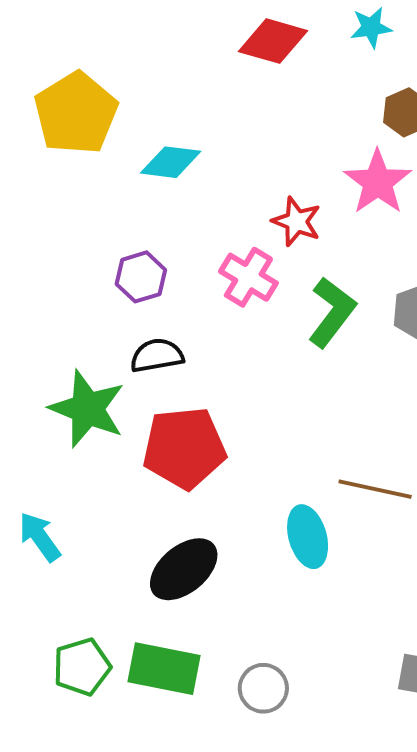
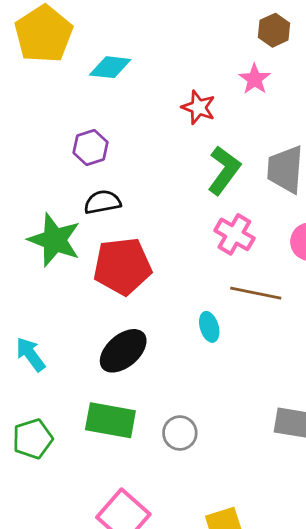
pink star: (378, 182) -> (255, 79), size x0.7
pink cross: (248, 277) -> (234, 234), moved
cyan arrow: (40, 537) -> (30, 354), moved
cyan ellipse: (308, 537) -> (209, 327), size x0.7
green pentagon: (82, 667) -> (33, 439), moved

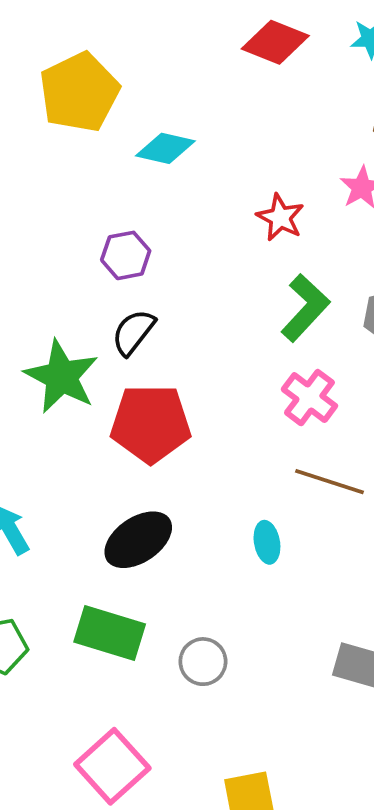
black semicircle: (102, 202) -> (133, 332), turned -48
cyan ellipse: (209, 327) -> (267, 542), moved

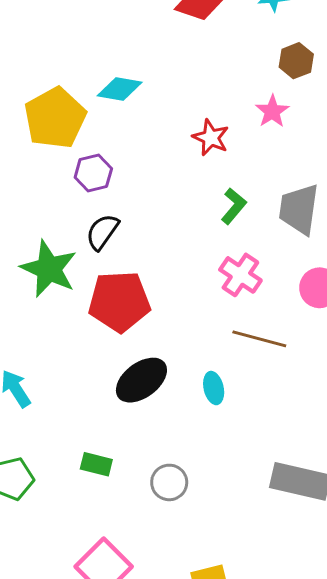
yellow pentagon: (79, 92) -> (55, 118), moved
green L-shape: (305, 308) -> (234, 206), size x0.7
black ellipse: (138, 540) -> (141, 380), moved
green rectangle: (110, 633) -> (96, 464), size x0.6

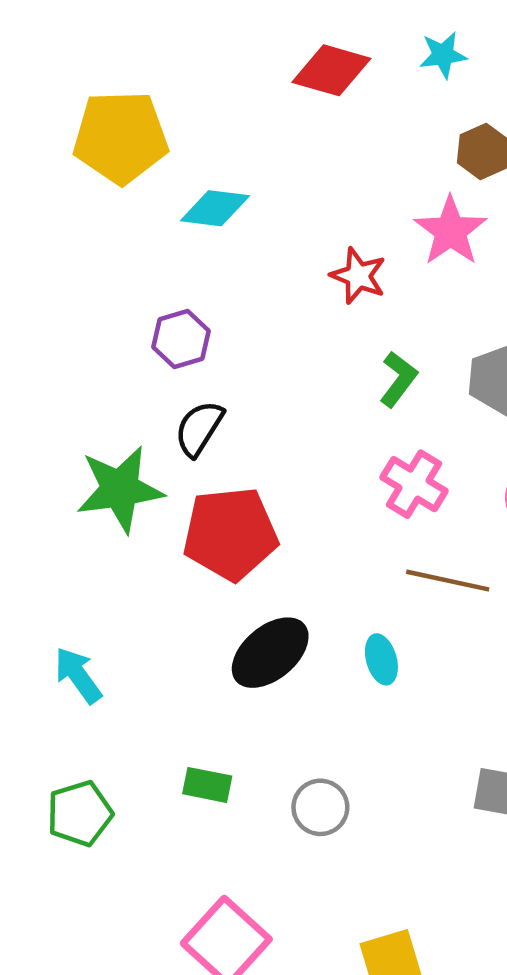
pink star: (272, 111) -> (451, 231), size x1.4
yellow pentagon: (55, 118) -> (121, 137), moved, turned 30
green star: (49, 269) -> (120, 489), turned -30

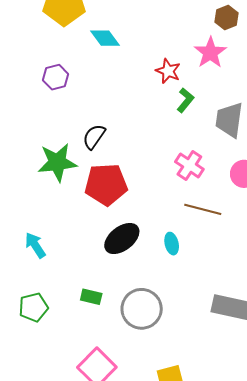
cyan diamond: (215, 208) -> (105, 38), turned 44
purple hexagon: (181, 339) -> (56, 77), moved
green L-shape: (398, 379) -> (185, 100), moved
gray circle: (320, 807) -> (142, 309), size x1.6

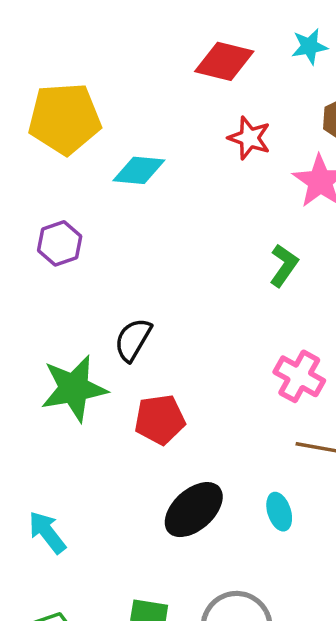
cyan diamond: (105, 38) -> (139, 170), turned -44
red star: (168, 71) -> (249, 138), moved
red pentagon: (106, 184) -> (160, 420), size x0.7

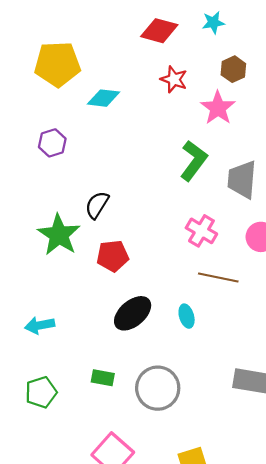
green L-shape: (284, 266) -> (194, 161), size x1.5
green star: (74, 388) -> (59, 235), turned -30
cyan arrow: (47, 532) -> (40, 325), turned -64

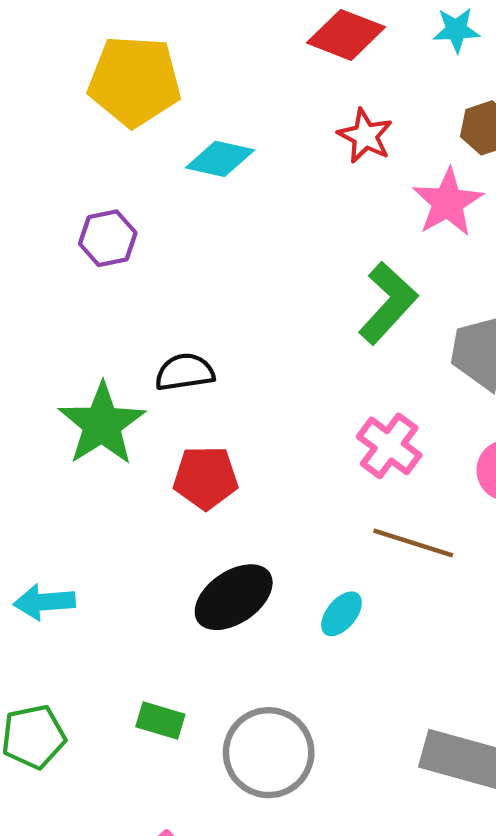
black semicircle: (97, 205) -> (185, 372), turned 44
cyan ellipse: (187, 316) -> (341, 614), turned 50

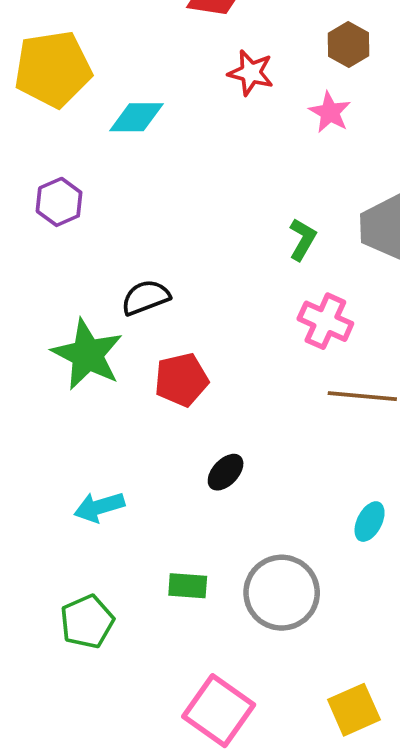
pink star: (448, 202) -> (330, 112), size x0.7
green L-shape: (388, 303) -> (302, 239), moved, size x0.6
black ellipse: (234, 597) -> (226, 472), size x0.6
cyan arrow: (44, 602) -> (99, 507), moved
cyan ellipse: (341, 614) -> (370, 522), moved

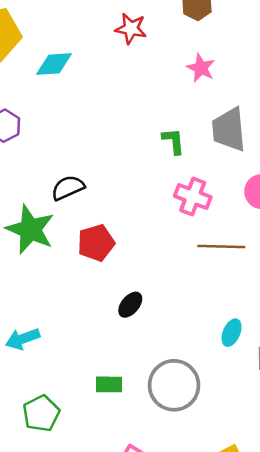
pink star: (330, 112) -> (201, 68), moved
green L-shape: (302, 239) -> (173, 141), turned -32
cyan arrow: (99, 507) -> (23, 339), moved

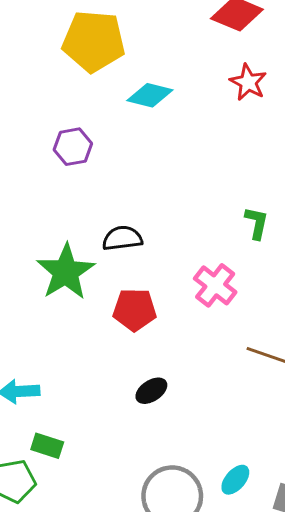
pink cross: (193, 196) -> (215, 285), moved
cyan ellipse: (232, 333) -> (235, 480), moved
green rectangle: (109, 384) -> (47, 446), moved

